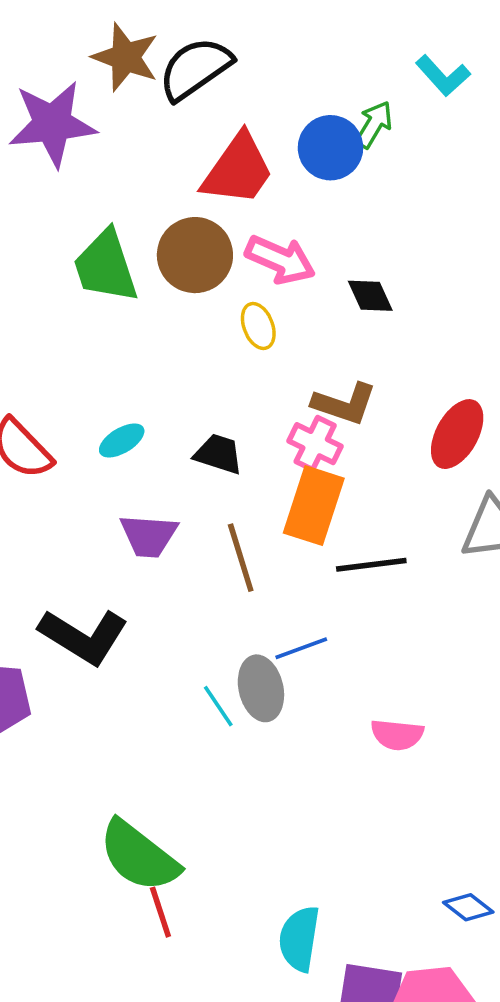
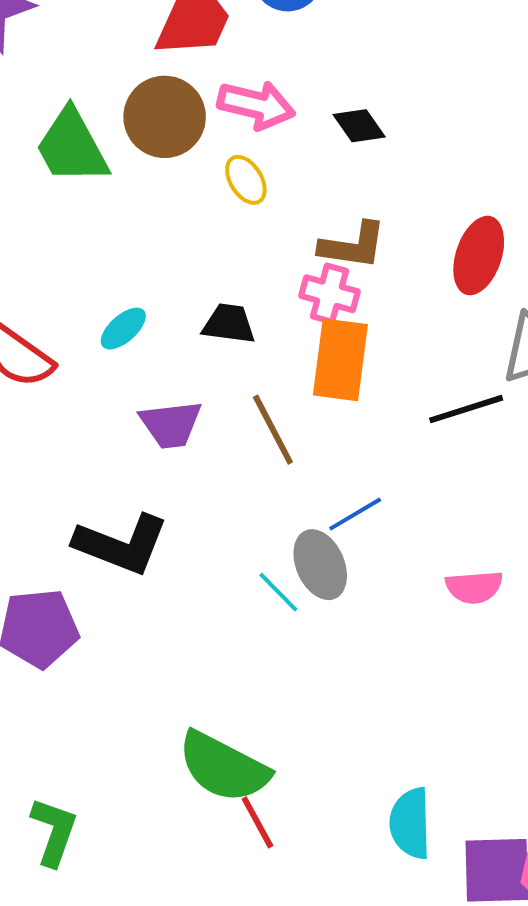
black line: (371, 565) -> (466, 409), moved

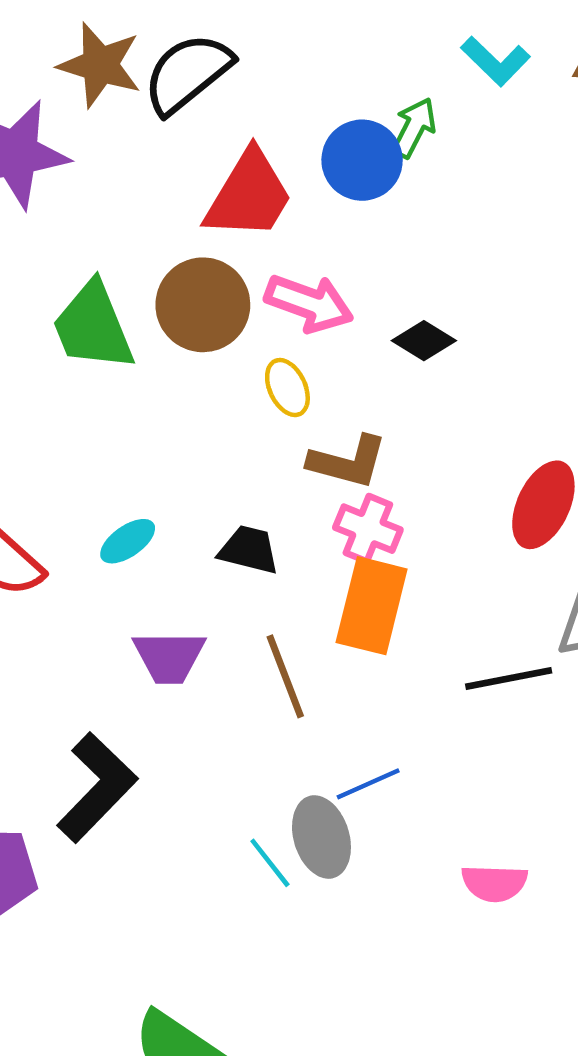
black diamond: (359, 126) -> (424, 341), turned -30
brown L-shape: (353, 246) -> (348, 462), moved
black L-shape: (121, 544) -> (97, 787), turned -74

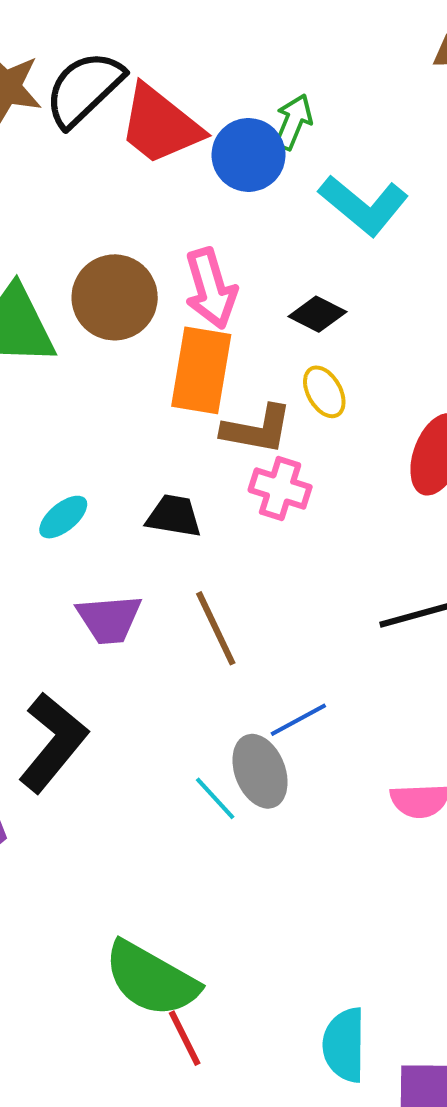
cyan L-shape: (495, 61) -> (364, 205), moved, size x1.4
red trapezoid: (249, 195) -> (160, 125), moved, turned 102
pink arrow: (309, 303) -> (211, 288), turned 58
yellow ellipse: (287, 388) -> (324, 392), moved
orange rectangle: (372, 606) -> (201, 370), moved

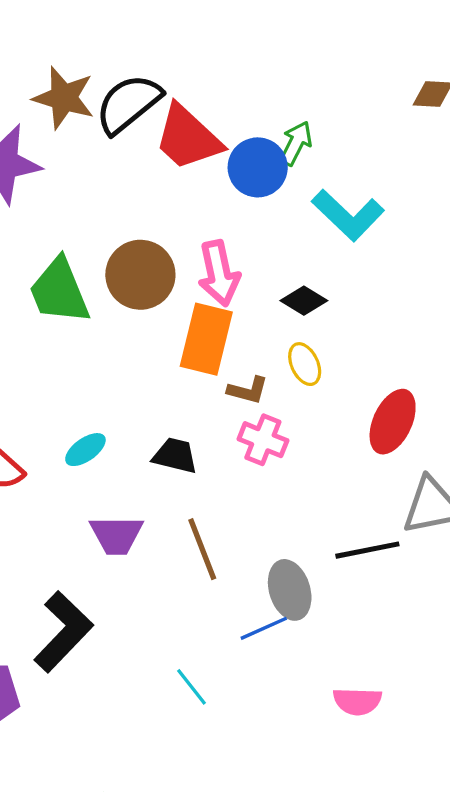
brown L-shape: (257, 429) -> (248, 390), size x0.7
gray ellipse: (260, 771) -> (290, 590), moved

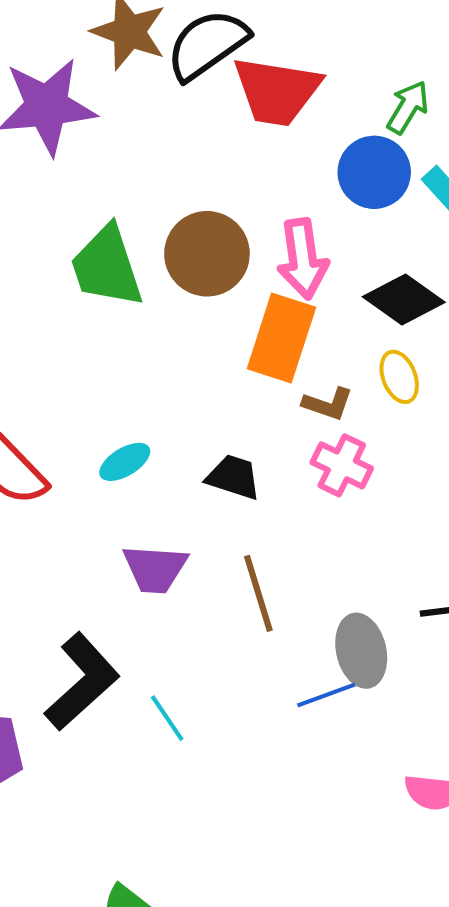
red trapezoid: (188, 138) -> (277, 91), turned -38
blue circle: (258, 167) -> (374, 172), moved
black diamond: (304, 301) -> (404, 300), size x1.4
cyan line: (191, 687) -> (167, 718), moved

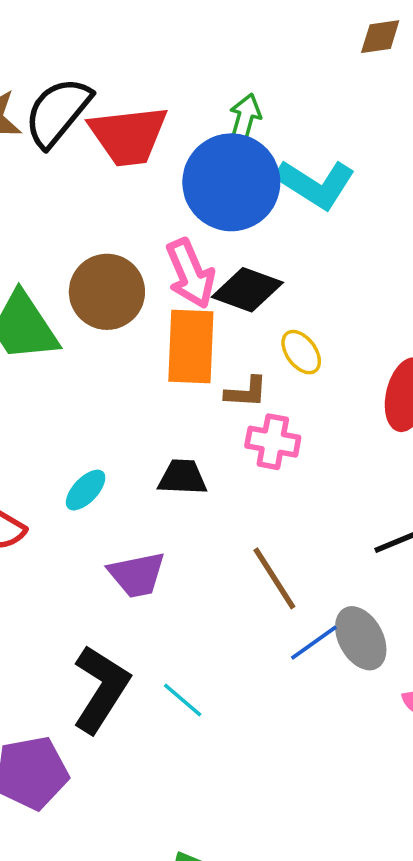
blue circle: (374, 172) -> (231, 182), size x1.5
black diamond: (404, 300) -> (247, 290), moved
brown line: (258, 593) -> (274, 578), moved
gray ellipse: (361, 651) -> (361, 638), moved

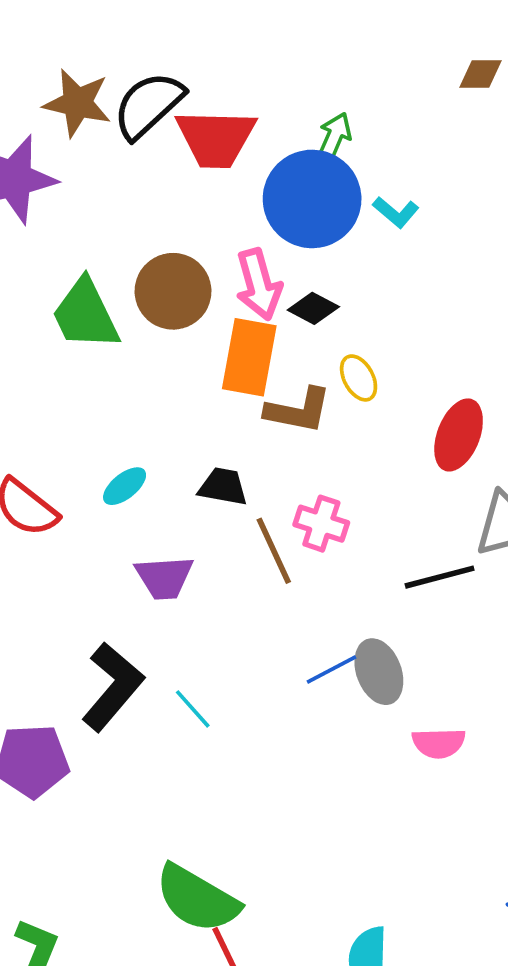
cyan L-shape: (316, 184) -> (396, 212), size x0.6
black diamond: (247, 290) -> (313, 308), size x0.7
brown L-shape: (246, 392) -> (298, 410), size x1.5
pink cross: (273, 442) -> (321, 524), moved
brown line: (274, 578) -> (274, 551), moved

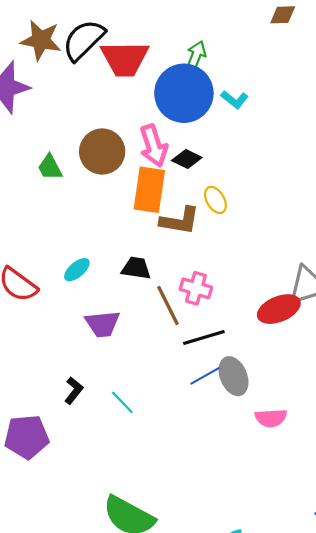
green trapezoid: (85, 314) -> (50, 167), size x0.6
red ellipse: (459, 435) -> (279, 309), moved, turned 48
black line: (440, 577) -> (204, 337), moved
black L-shape: (113, 687) -> (74, 391), size x0.5

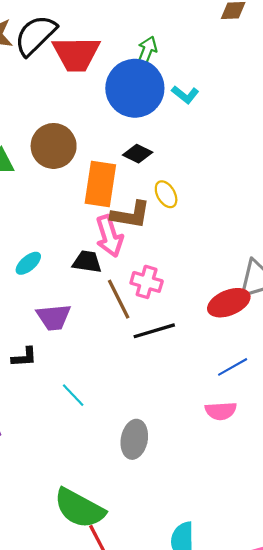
pink arrow: (154, 146) -> (109, 236), moved
blue line: (205, 376) -> (233, 367), moved
gray ellipse: (234, 376) -> (134, 439), moved, turned 33
black L-shape: (74, 391) -> (24, 357), moved, turned 48

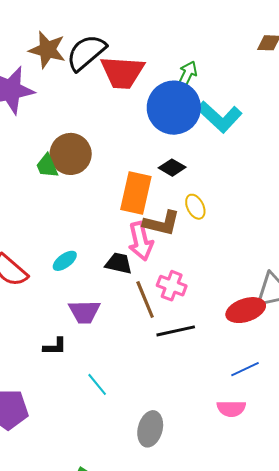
cyan L-shape: (185, 95) -> (219, 117), size x1.8
brown circle: (54, 146) -> (71, 154), moved

